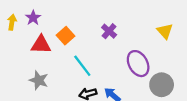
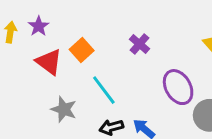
red triangle: (41, 45) -> (49, 62), turned 35
gray star: (39, 80) -> (64, 109), moved

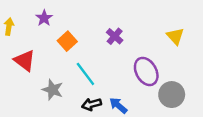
purple star: (39, 26) -> (44, 18), moved
red triangle: (49, 62) -> (25, 61), moved

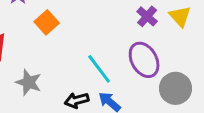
purple cross: (115, 36) -> (147, 16), moved
cyan line: (85, 74) -> (99, 69), moved

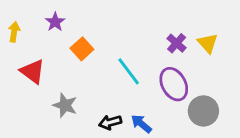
cyan line: (99, 69) -> (129, 71), moved

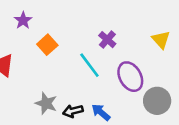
purple cross: (177, 43) -> (107, 40), moved
gray star: (65, 105) -> (46, 103), moved

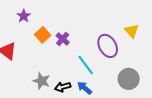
purple cross: (107, 40) -> (63, 39), moved
cyan line: (89, 65) -> (86, 65), moved
purple ellipse: (130, 77) -> (108, 46), moved

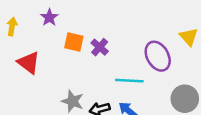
orange square: (43, 35) -> (74, 42), turned -35
cyan line: (86, 65) -> (129, 81), turned -50

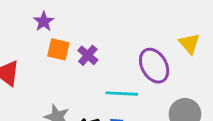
purple star: (49, 17) -> (44, 21), moved

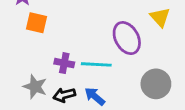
purple cross: (88, 55) -> (64, 63), moved, turned -30

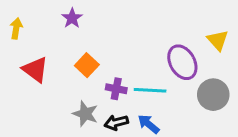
orange square: (36, 23) -> (87, 65), moved, turned 30
gray circle: (156, 84) -> (213, 95), moved

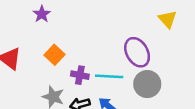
yellow triangle: (218, 40) -> (168, 19), moved
gray circle: (213, 95) -> (147, 84), moved

